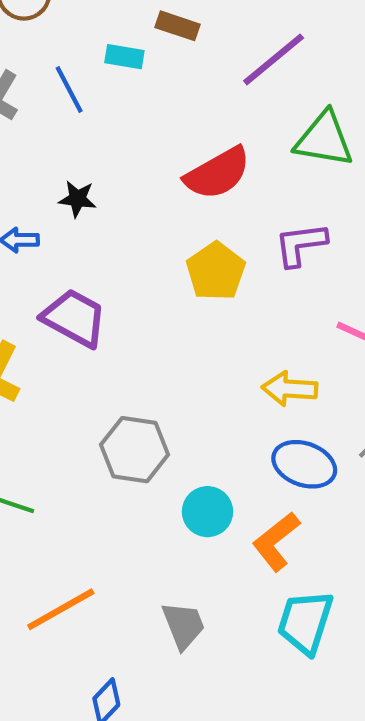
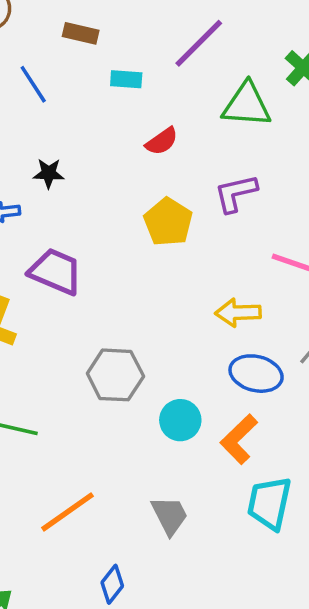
brown rectangle: (178, 26) -> (81, 33), moved
cyan rectangle: (124, 57) -> (126, 79), moved
red semicircle: (218, 173) -> (162, 141), size x0.6

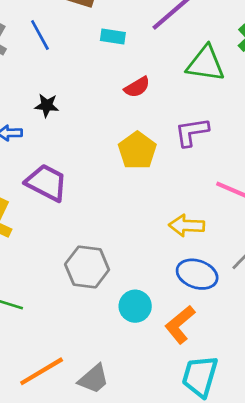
gray trapezoid: (170, 515) -> (94, 379), moved, turned 72

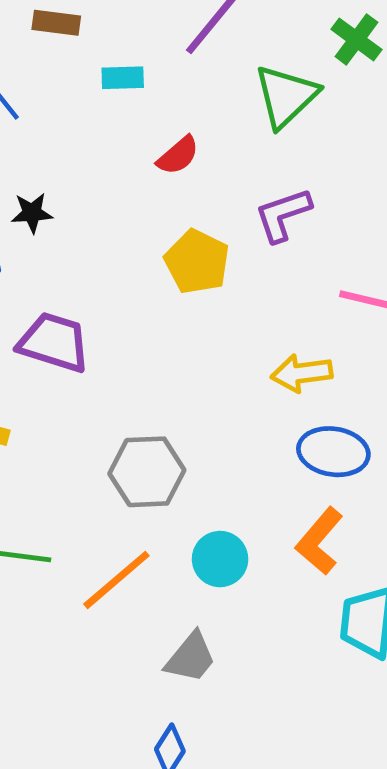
green triangle: (206, 64) -> (286, 96), turned -42
cyan circle: (135, 306) -> (220, 559), moved
orange line: (42, 371) -> (116, 580), moved

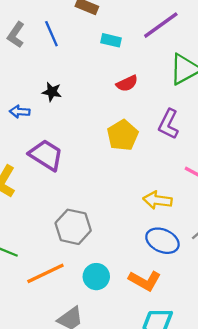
purple L-shape: (283, 215) -> (168, 124), turned -60
orange L-shape: (319, 541) -> (145, 281), turned -116

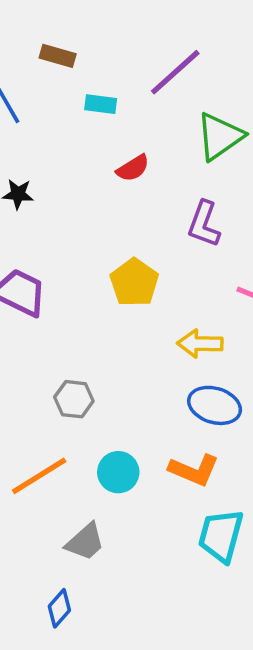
yellow pentagon: (123, 135) -> (134, 282), moved
gray hexagon: (73, 227) -> (74, 399), size x0.7

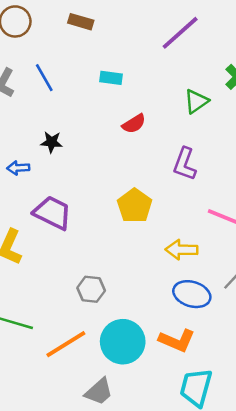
brown rectangle: (58, 56) -> (81, 22), moved
purple line: (175, 72) -> (180, 33), moved
green triangle: (220, 136) -> (196, 101), size x0.7
cyan circle: (118, 472) -> (123, 342), size x1.5

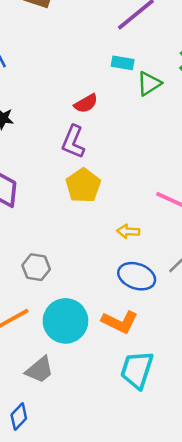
cyan rectangle: (111, 78) -> (123, 63), moved
purple L-shape: (185, 164) -> (73, 142), moved
yellow arrow: (181, 250) -> (128, 231), size x0.7

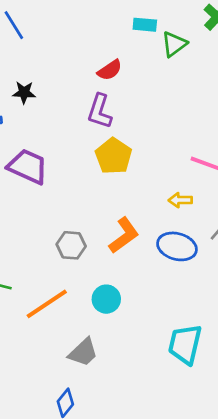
yellow arrow: (128, 231) -> (180, 200), moved
cyan circle: (65, 321) -> (106, 299), size x0.6
orange L-shape: (120, 322) -> (124, 235), moved, turned -57

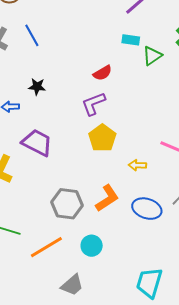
purple L-shape: (100, 111) -> (93, 104), turned 48
yellow arrow: (180, 200) -> (137, 165), moved
gray hexagon: (71, 245) -> (67, 204), size x1.4

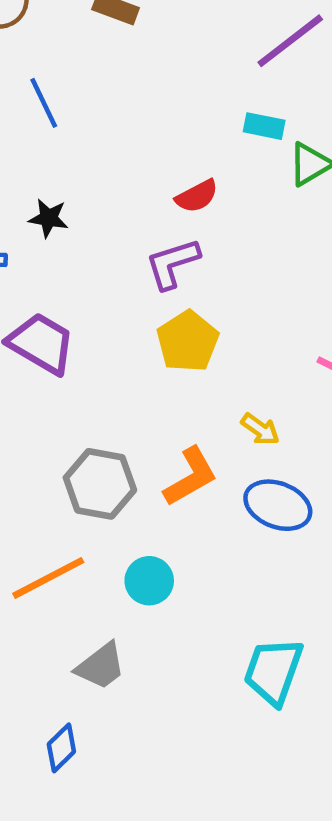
yellow arrow: (137, 165) -> (260, 429), moved, turned -150

